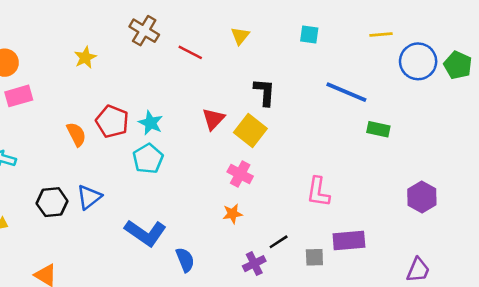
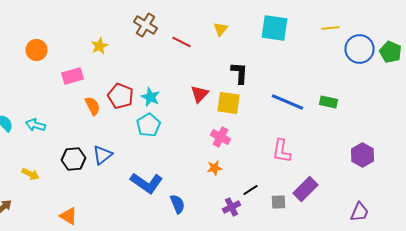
cyan square: (309, 34) -> (274, 28), size x1.8
blue line: (346, 92) -> (288, 102), moved
pink rectangle: (19, 96) -> (72, 76), moved
yellow square: (250, 130) -> (228, 103), turned -30
purple rectangle: (349, 241) -> (306, 189), turned -40

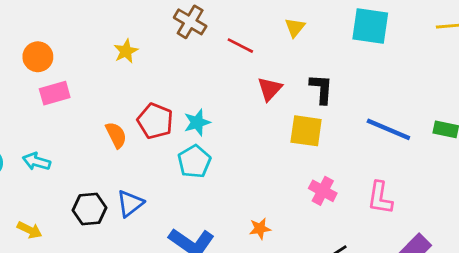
pink rectangle: (72, 76) -> (55, 93), moved
red triangle: (200, 94) -> (270, 89), moved
cyan star: (150, 97) -> (197, 122), turned 30
pink cross: (220, 137) -> (323, 191), moved
orange star: (214, 168) -> (260, 229), moved

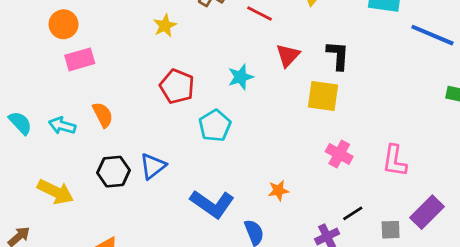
yellow star: (126, 51) -> (165, 26), moved
cyan star: (197, 122) -> (241, 77), moved
blue line: (388, 129) -> (432, 35), moved
orange semicircle: (116, 135) -> (103, 115), moved
yellow arrow: (29, 230) -> (55, 192), size x1.5

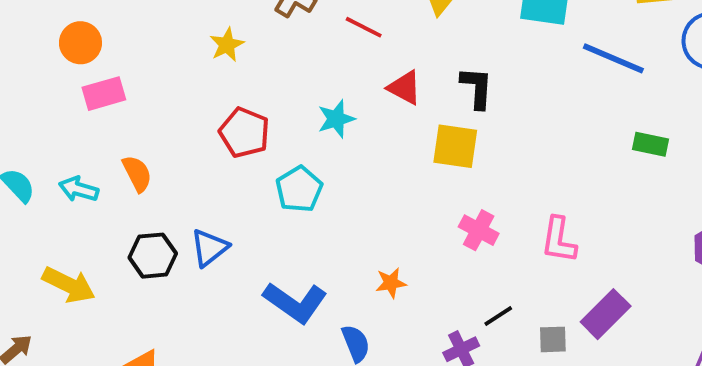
red triangle: (288, 55) -> (405, 88), turned -45

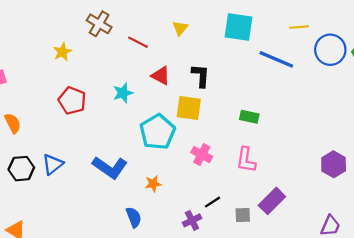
green rectangle: (650, 144) -> (249, 117), moved
cyan pentagon: (299, 189) -> (157, 132), moved, size x1.4
blue L-shape: (295, 302) -> (110, 167), moved

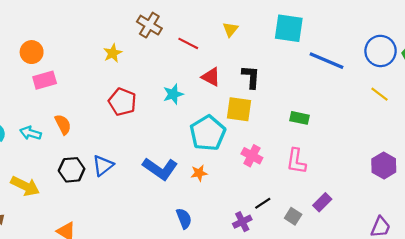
yellow line: (299, 27) -> (379, 94), moved, turned 42
orange star: (153, 184) -> (199, 173), moved
purple rectangle: (272, 201) -> (322, 202), size x0.7
gray square: (243, 215) -> (293, 216), turned 35

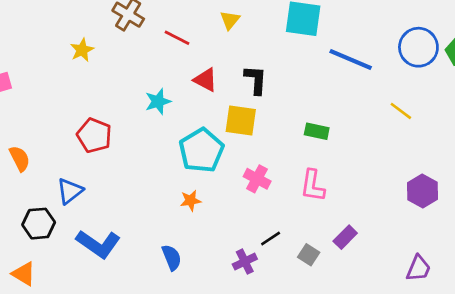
yellow line: (379, 94) -> (401, 111), moved
red pentagon: (122, 102) -> (94, 135), moved
orange semicircle: (63, 124) -> (20, 158), moved
blue L-shape: (160, 169) -> (98, 244), moved
black hexagon: (72, 170) -> (39, 224), moved

